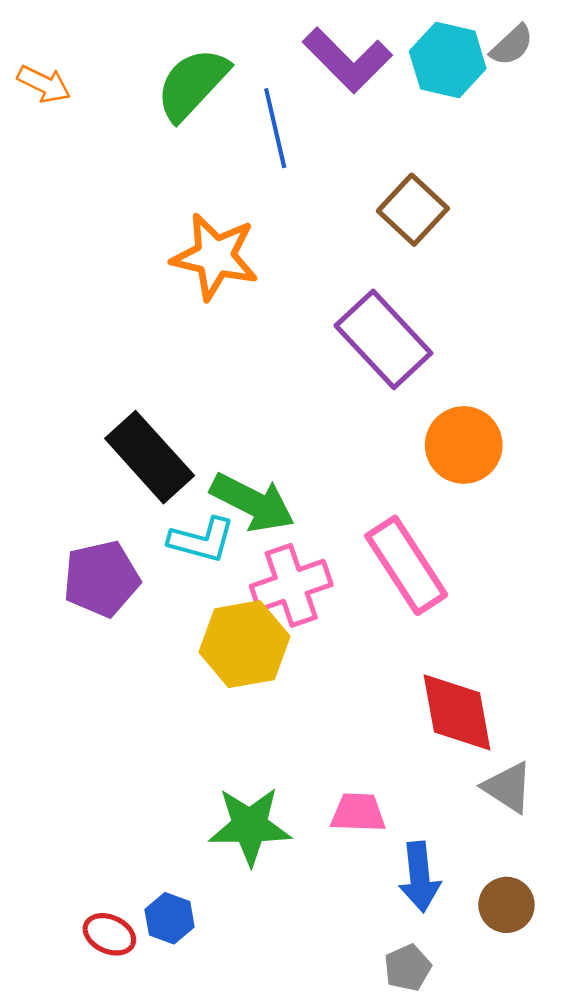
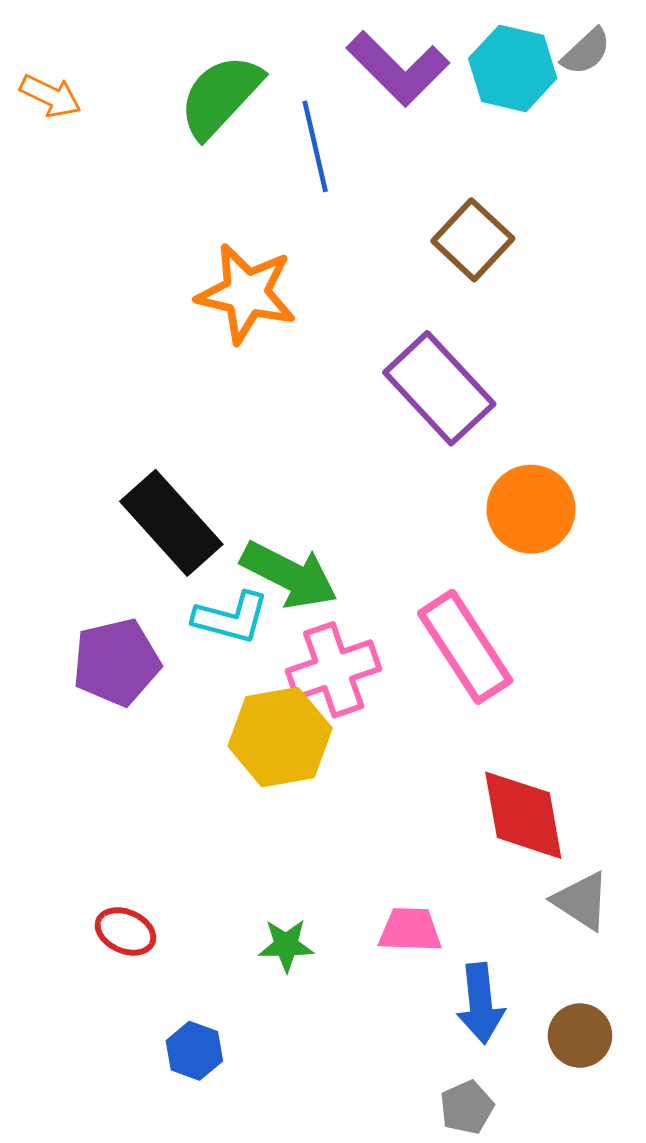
green star: (250, 826) -> (286, 945), size x0.6
red ellipse: (109, 934) -> (125, 931), moved

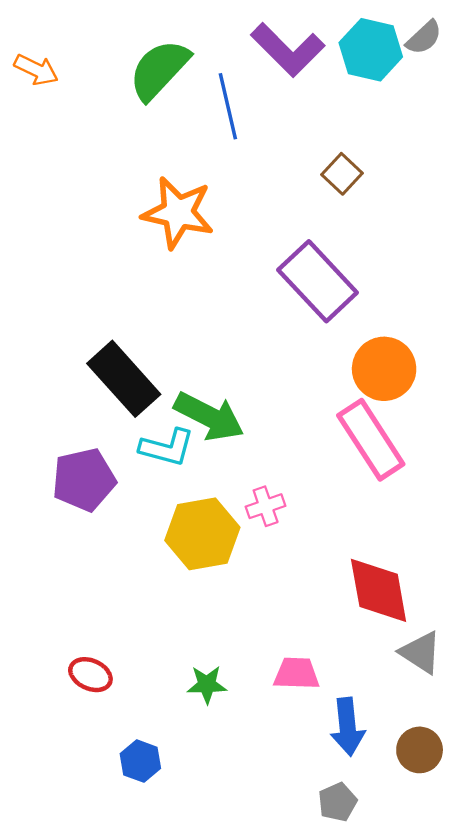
brown square: (473, 240) -> (342, 174), size x0.7
pink rectangle: (465, 647) -> (371, 440), moved
pink cross: (334, 670) -> (266, 506), moved, size x0.6

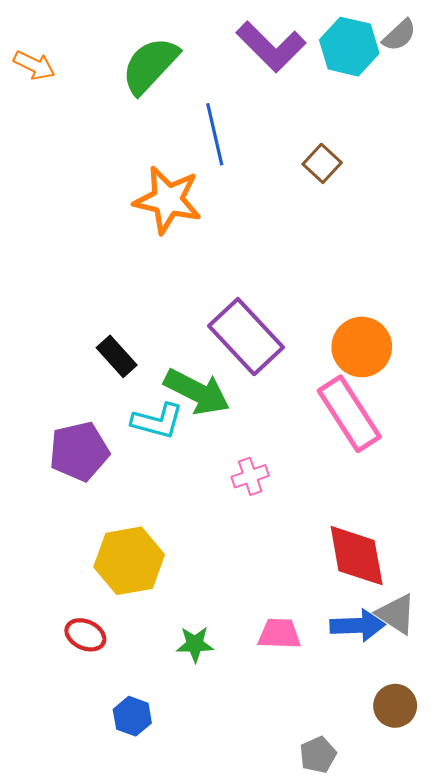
blue line: (228, 106) -> (215, 134), moved
purple rectangle: (318, 281) -> (246, 337), moved
black rectangle: (124, 379) -> (117, 356), size x0.6
yellow hexagon: (202, 534) -> (129, 561), moved
blue arrow: (348, 727) -> (358, 625), moved, turned -86

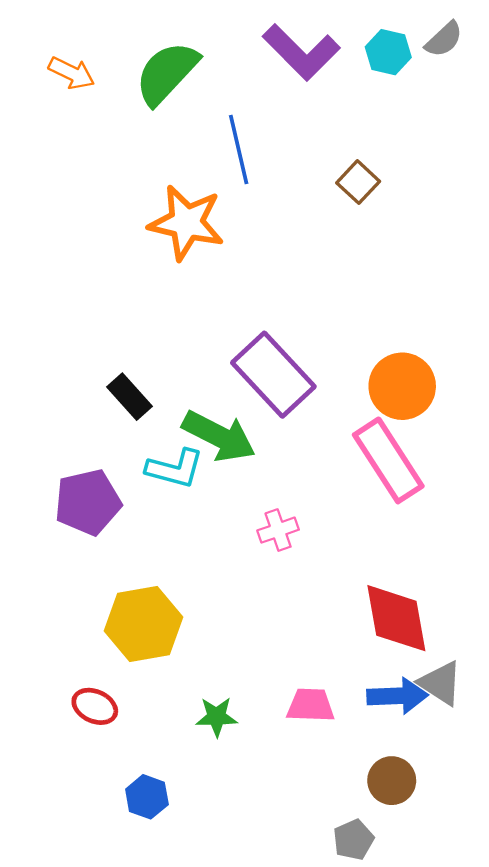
cyan hexagon: (349, 47) -> (388, 52), size x0.7
orange arrow: (34, 65) -> (72, 73), moved
brown circle: (395, 706) -> (392, 781), moved

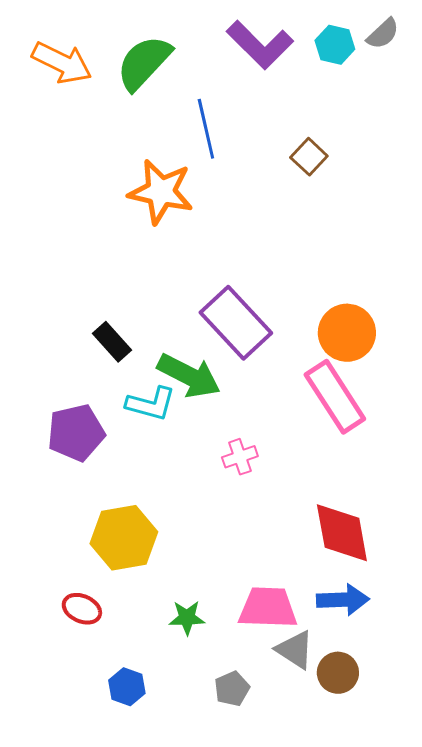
orange arrow: (72, 73) -> (62, 63), size x1.5
gray triangle: (440, 683) -> (295, 650), moved
pink trapezoid: (311, 705) -> (268, 608), size x1.4
gray pentagon: (353, 840) -> (232, 689), moved

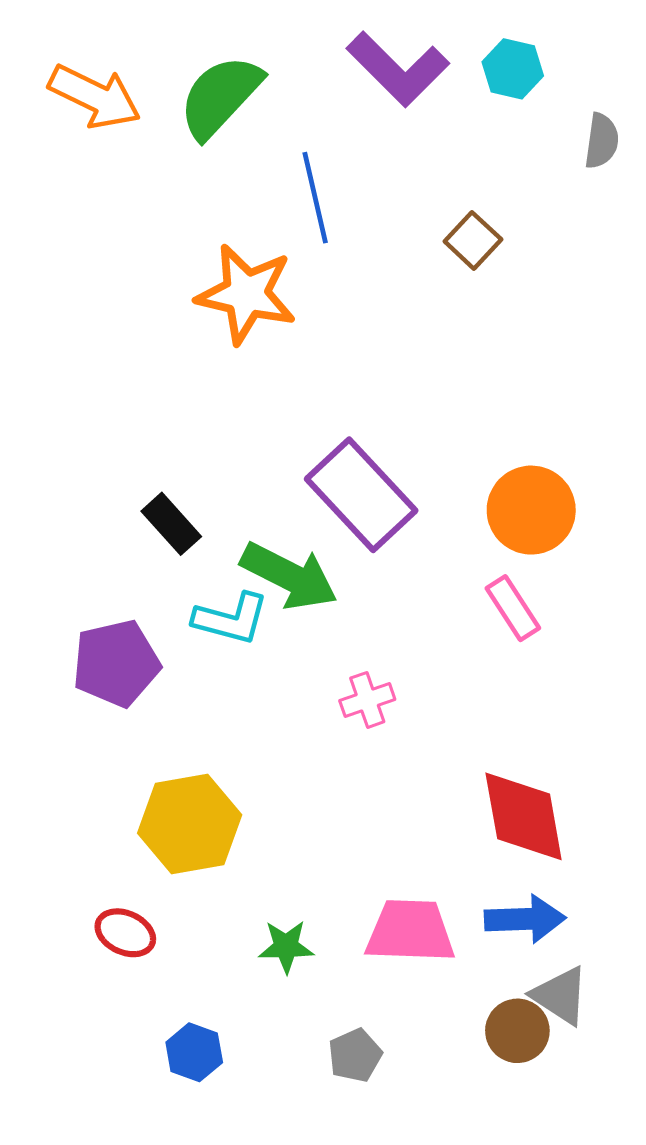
gray semicircle: (383, 34) -> (602, 141), moved, turned -39
pink rectangle: (335, 397) -> (513, 608), size x0.6
gray triangle: (295, 650) -> (560, 996), moved

